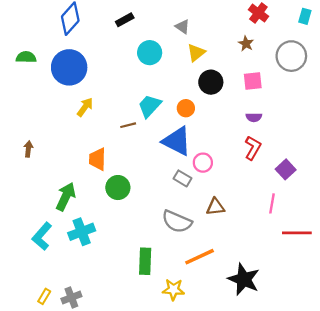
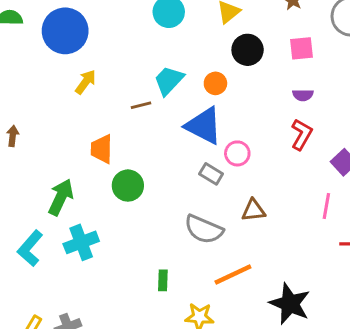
green rectangle: (145, 261) -> (163, 280), size x0.6

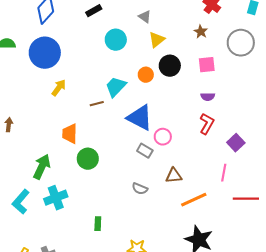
orange circle: (215, 83) -> (146, 75), moved
gray semicircle: (204, 229) -> (140, 189), size x0.6
orange line: (233, 275) -> (194, 200), moved
green rectangle: (163, 280) -> (98, 224), moved

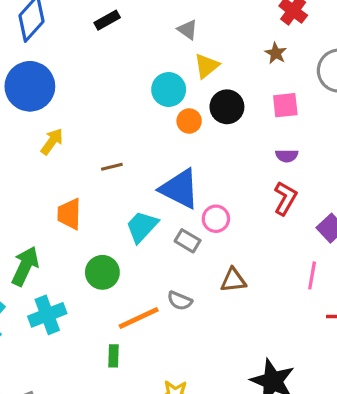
cyan circle: (116, 40) -> (169, 89), moved
cyan trapezoid: (116, 87) -> (142, 227), moved
green circle: (88, 159) -> (102, 272), moved
orange line: (194, 200) -> (139, 318), moved

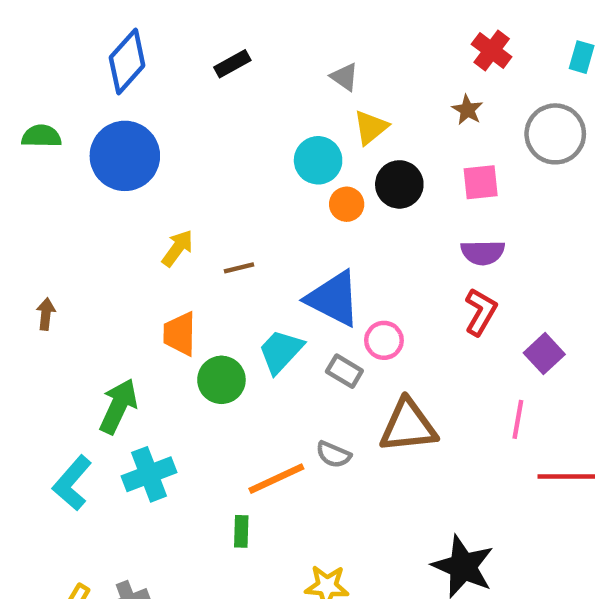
yellow arrow: (52, 141) -> (178, 248), moved
purple semicircle: (287, 156) -> (483, 253), size x1.4
green circle: (102, 272) -> (221, 380), moved
brown triangle: (233, 280) -> (408, 426), size x1.6

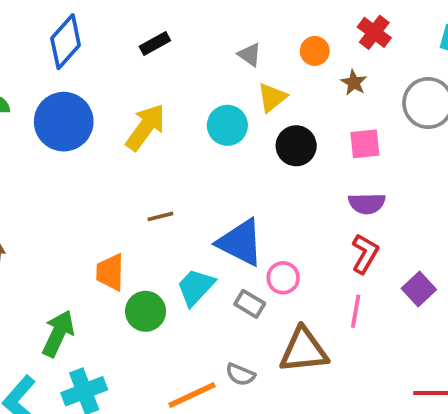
orange circle: (347, 204) -> (315, 51), moved
yellow arrow: (178, 248) -> (146, 127), moved, size x1.5
pink line: (518, 419) -> (356, 311), moved

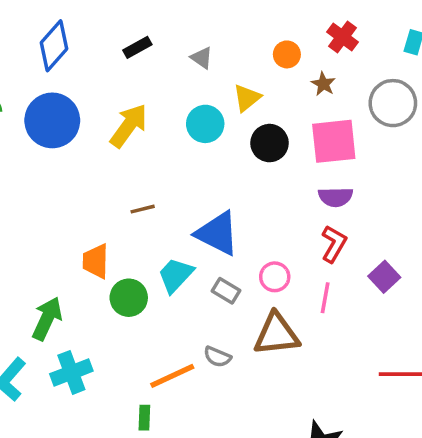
gray triangle: (250, 55) -> (202, 58), moved
pink square: (365, 144) -> (334, 141), size x1.6
pink circle: (283, 278) -> (275, 277), moved

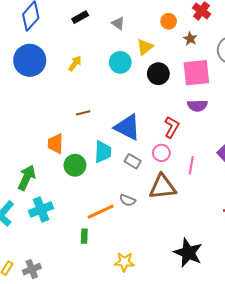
yellow arrow: (129, 126) -> (75, 63), size x0.6
red L-shape: (334, 244) -> (172, 127), moved
cyan trapezoid: (176, 275) -> (103, 152), turned 140

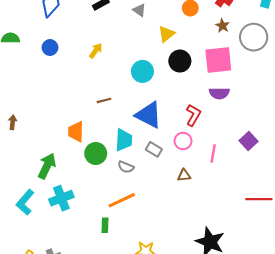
brown star: (190, 39) -> (222, 26), moved
blue circle: (30, 60) -> (50, 48), size x0.5
cyan circle: (120, 62) -> (142, 71), moved
brown triangle: (162, 187) -> (184, 175), size x0.5
gray semicircle: (127, 200) -> (126, 167), moved

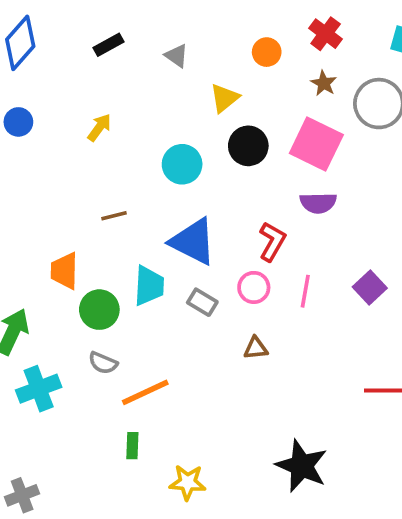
pink square: (218, 60) -> (316, 144), turned 32
pink line: (213, 153) -> (305, 291), moved
gray semicircle: (126, 167) -> (103, 363), moved
green rectangle: (105, 225) -> (132, 446), moved

